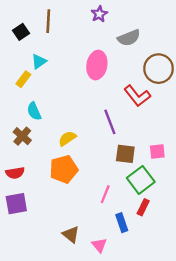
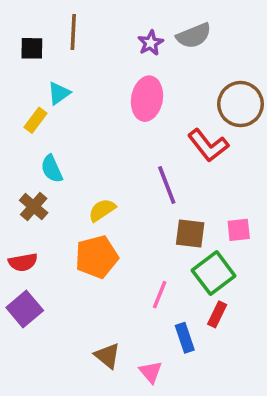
purple star: (99, 14) -> (151, 43), moved
black square: (21, 32) -> (32, 48), turned 35
gray semicircle: (129, 38) -> (194, 36), moved
purple square: (16, 204) -> (25, 309), turned -30

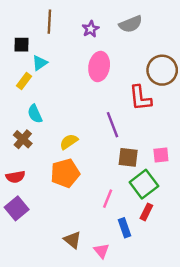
purple star: (151, 43) -> (91, 29), moved
black square: (32, 48) -> (22, 45), moved
red L-shape: (208, 145) -> (140, 98), turned 32

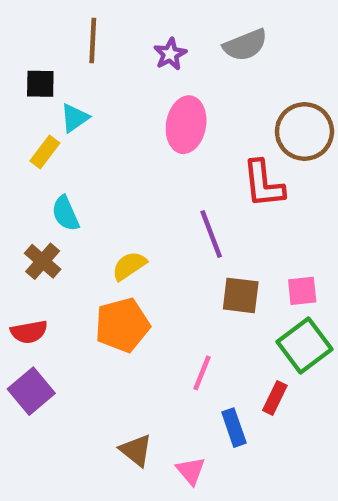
green square: (144, 184) -> (304, 346), moved

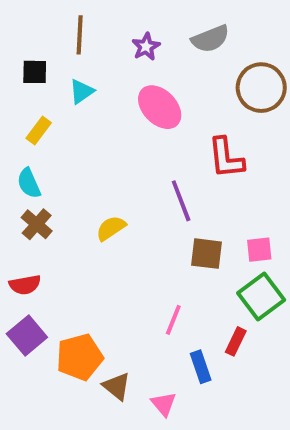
cyan triangle: (75, 118) -> (82, 91), moved
pink ellipse: (186, 125) -> (160, 107), turned -54
brown circle: (304, 132) -> (261, 88), moved
cyan semicircle: (65, 213) -> (29, 183), moved
orange pentagon: (122, 325) -> (80, 357), moved

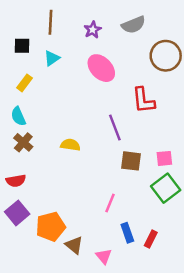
yellow semicircle: (111, 228) -> (70, 145), turned 42
red rectangle: (236, 341) -> (151, 239), moved

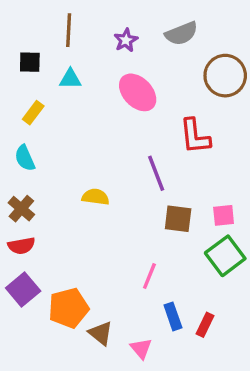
cyan triangle: (52, 58) -> (70, 79), turned 35
brown cross: (23, 142) -> (21, 209), moved

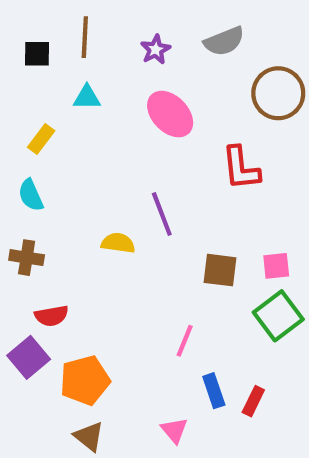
black square: (30, 62) -> (37, 54), moved
purple line: (156, 173) -> (162, 214), moved
brown cross: (21, 209) -> (27, 258), turned -32
red semicircle: (21, 246) -> (52, 316), moved
brown triangle: (101, 333) -> (89, 436), moved

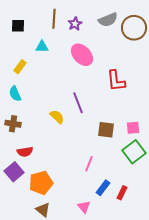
brown line: (85, 37) -> (54, 19), moved
brown circle: (278, 93) -> (134, 28), moved
yellow semicircle: (118, 243) -> (57, 117), turned 35
blue rectangle: (214, 391) -> (103, 188), turned 56

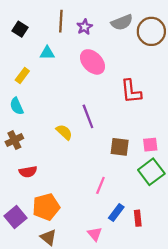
black square: (18, 26) -> (20, 29), turned 32
brown cross: (13, 124) -> (14, 140), turned -35
purple square: (14, 172) -> (16, 217), moved
red rectangle: (122, 193) -> (138, 218), turned -32

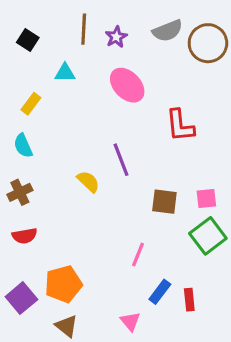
red semicircle: (28, 172) -> (25, 236), moved

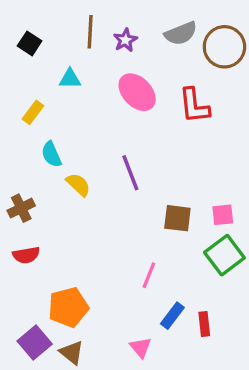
red L-shape: (180, 126) -> (194, 106), moved
cyan semicircle: (23, 146) -> (51, 154), moved
yellow semicircle: (88, 181) -> (78, 185), moved
purple square: (21, 298) -> (35, 342), moved

